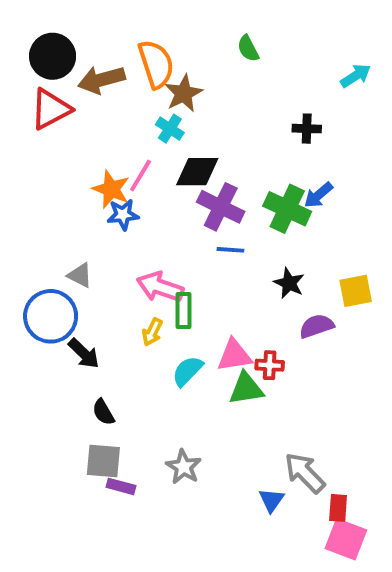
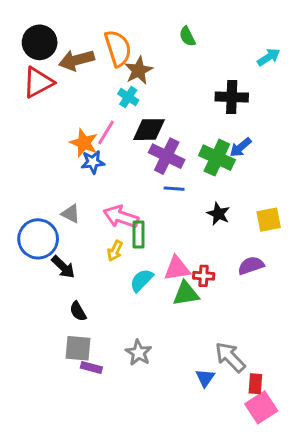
black cross: (307, 129) -> (232, 97), size x1.5
gray triangle: (80, 275) -> (71, 214), moved
purple semicircle: (317, 326) -> (251, 266), moved
pink square: (346, 539) -> (261, 407), turned 36

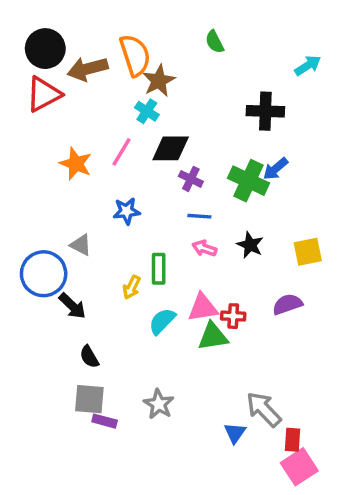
orange star: (84, 143) -> (76, 164), moved
purple cross: (167, 156) -> (191, 179), size x0.6
blue star: (93, 162) -> (127, 211), moved
pink arrow: (121, 217) -> (204, 248), moved, size x0.6

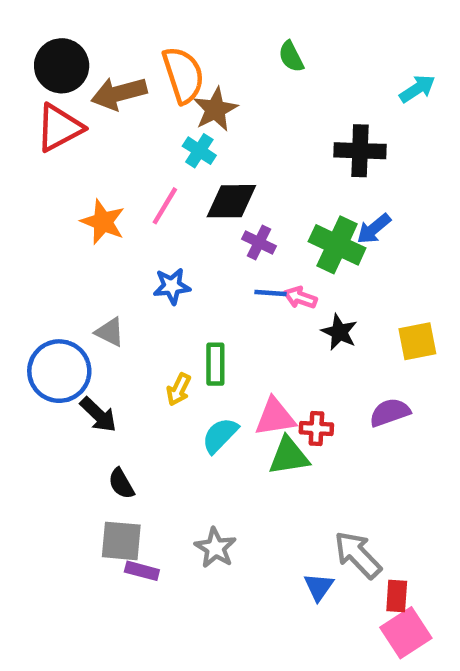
pink arrow: (204, 248) -> (300, 298), moved

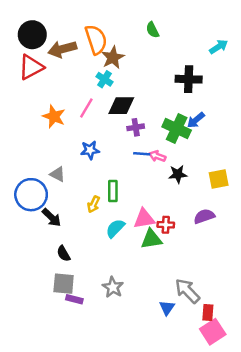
purple cross: (259, 243) -> (136, 127), turned -35
black star: (339, 332) -> (178, 174), turned -30

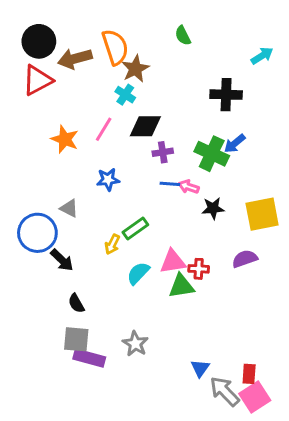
yellow square: (219, 179) -> (262, 214), size x1.4
green rectangle: (113, 191) -> (135, 228), turned 55
gray arrow: (187, 291) -> (225, 391), moved
purple rectangle: (74, 299) -> (89, 358), size x1.5

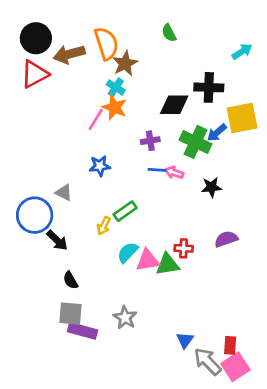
black diamond: (145, 126) -> (174, 105), moved
orange star: (65, 139) -> (114, 107), moved
black star: (213, 208) -> (211, 187), moved
yellow square: (262, 214) -> (242, 118), moved
pink triangle: (173, 262) -> (148, 260), moved

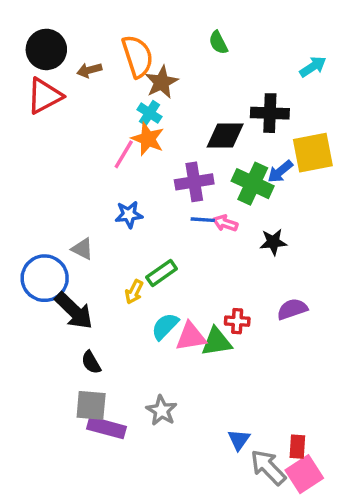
brown arrow: (69, 54) -> (89, 70), size x0.6
purple cross: (150, 141) -> (194, 182), size x1.5
black arrow: (57, 240) -> (74, 311), size x1.4

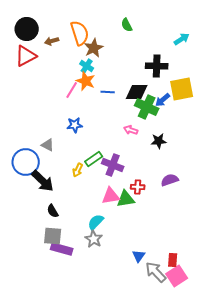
black diamond: (225, 135) -> (137, 92), moved
purple cross: (194, 182) -> (113, 165), moved, turned 30
blue line: (203, 220) -> (108, 92), moved
cyan semicircle: (165, 326) -> (96, 222), moved

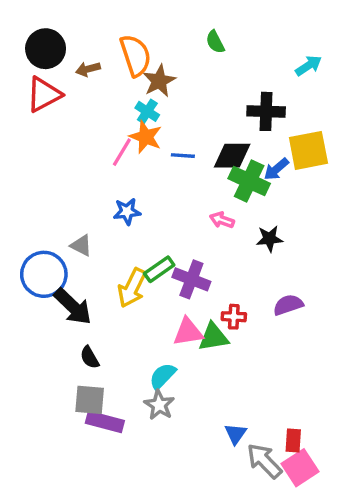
yellow arrow: (78, 170) -> (132, 288), size x1.6

